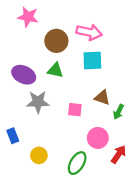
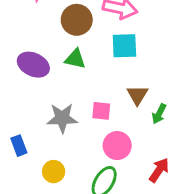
brown triangle: (102, 98) -> (137, 95), turned 42
gray star: (38, 102) -> (62, 118), moved
pink circle: (98, 138) -> (117, 146), moved

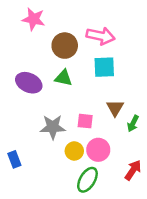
blue rectangle: (19, 146) -> (14, 159), moved
yellow circle: (54, 172) -> (74, 151), moved

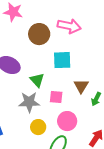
cyan square: (104, 67) -> (62, 60), moved
green triangle: (64, 78) -> (37, 80), moved, turned 35
yellow circle: (74, 151) -> (38, 127), moved

